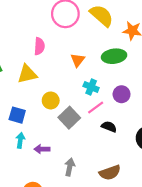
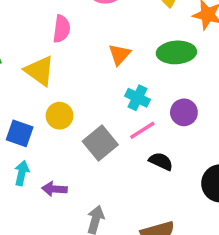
yellow triangle: (27, 74) -> (40, 71), turned 45
yellow circle: (51, 100) -> (60, 116), moved

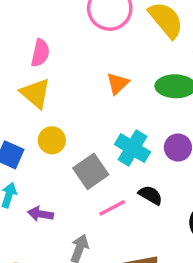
pink semicircle: (62, 29) -> (40, 53), moved
cyan cross: (137, 98) -> (132, 148), moved, size x1.4
pink line: (142, 130) -> (112, 208), moved

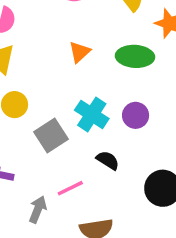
pink line: (112, 208) -> (70, 188), moved

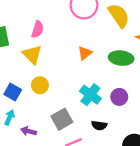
gray square: (51, 136) -> (62, 119), moved
black semicircle: (108, 160) -> (99, 125), turned 152

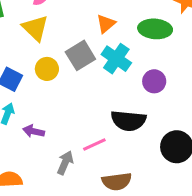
cyan cross: (90, 95) -> (116, 59), moved
gray square: (62, 119) -> (80, 55), moved
black semicircle: (99, 125) -> (128, 121), size x1.6

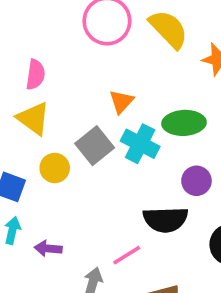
green ellipse: (155, 29) -> (184, 123), moved
purple circle: (154, 81) -> (196, 181), moved

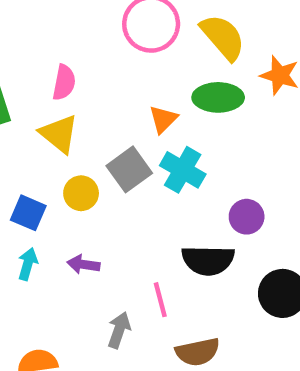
green ellipse: (184, 123) -> (218, 97), moved
purple arrow: (48, 248) -> (83, 264), moved
pink line: (127, 255) -> (160, 300), turned -76

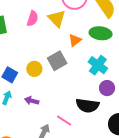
yellow triangle: (59, 134) -> (57, 19), moved
cyan cross: (183, 170) -> (98, 65), moved
pink line: (160, 300) -> (64, 121), turned -49

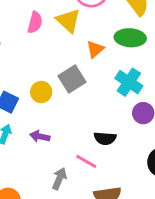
black semicircle: (87, 105) -> (105, 138), moved, size x0.7

